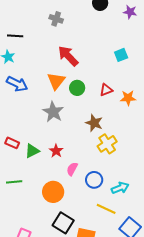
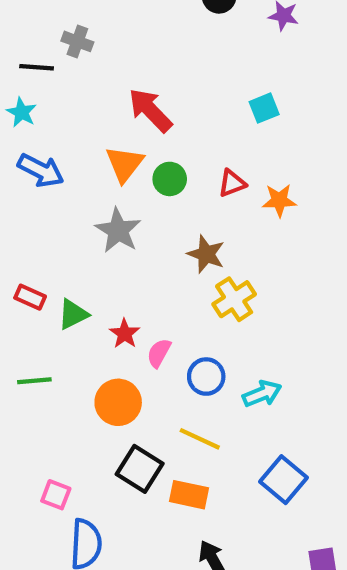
gray cross: (56, 19) -> (77, 41), moved
red star: (56, 151) -> (125, 334), moved
yellow line: (106, 209) -> (200, 439), moved

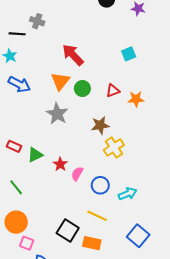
brown star: (206, 254) -> (100, 125), turned -30
green line: (34, 381) -> (16, 187), turned 56
orange circle: (118, 402) -> (16, 222), moved

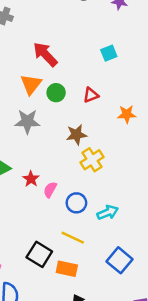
orange star: (136, 99) -> (127, 114), moved
gray star: (57, 114) -> (27, 121), turned -30

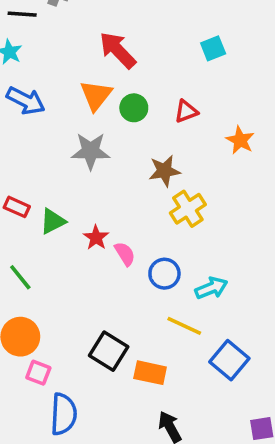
orange star: (127, 114) -> (240, 140), turned 30
pink semicircle: (50, 190) -> (125, 254), turned 119
yellow line: (73, 238) -> (184, 326), moved

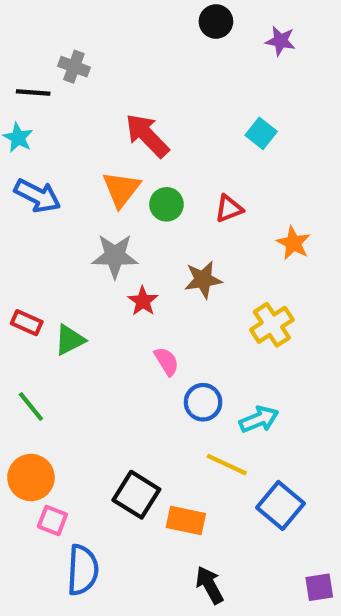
cyan square: (213, 48) -> (261, 133), turned -30
yellow cross: (188, 209) -> (272, 325), moved
red star: (96, 238) -> (143, 301), moved
pink semicircle: (125, 254) -> (166, 361), moved

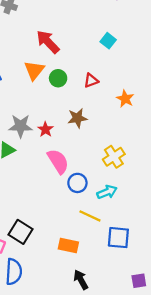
gray star: (115, 256) -> (21, 126), moved
yellow cross: (272, 325) -> (114, 157), moved
pink semicircle: (166, 361) -> (58, 161), size x1.6
black square: (136, 495) -> (21, 232), moved
blue square: (280, 505) -> (118, 238), turned -35

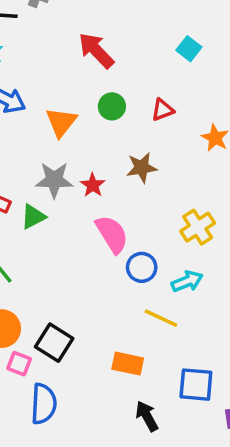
orange triangle: (34, 70) -> (61, 122), moved
blue square: (118, 238) -> (196, 385), moved

